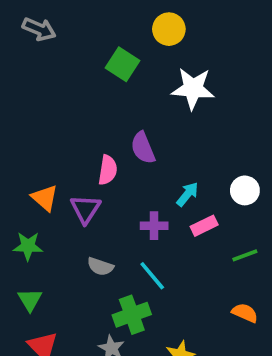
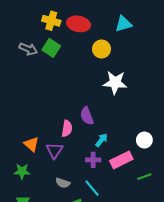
green square: (123, 64) -> (51, 48), moved
cyan arrow: (187, 194) -> (101, 140), moved
pink rectangle: (204, 226) -> (121, 160), size x1.5

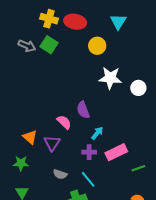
cyan triangle: (123, 24) -> (118, 22), turned -42
pink semicircle: (67, 129) -> (64, 122), turned -56
white circle: (144, 140) -> (138, 88), moved

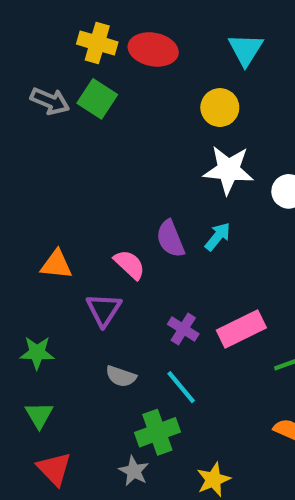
yellow circle: (97, 46) -> (220, 108), moved
cyan arrow: (97, 133) -> (218, 237), moved
orange triangle: (30, 137) -> (56, 265), moved, turned -35
purple cross: (89, 152) -> (183, 329), turned 32

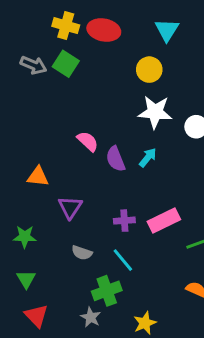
pink semicircle: (129, 265) -> (88, 141), moved
purple cross: (183, 329) -> (124, 221), turned -36

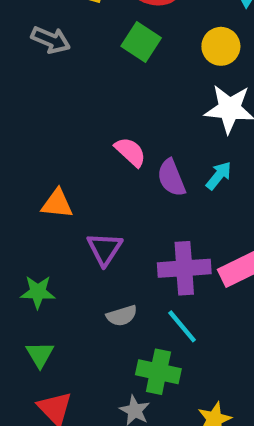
green square: (66, 64) -> (141, 42), moved
purple cross: (124, 221) -> (184, 268), size x1.6
gray semicircle: (82, 253) -> (122, 316), turned -36
green cross: (107, 291) -> (158, 372), turned 32

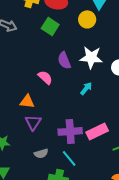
yellow circle: (221, 46) -> (87, 19), moved
purple semicircle: (171, 178) -> (64, 60), moved
orange triangle: (57, 204) -> (27, 101), moved

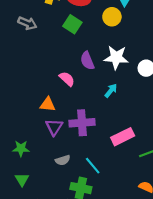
purple cross: (70, 131) -> (82, 123), moved

